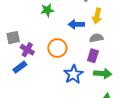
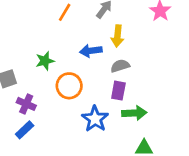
green star: (47, 10) -> (45, 61), moved
purple cross: (27, 50) -> (26, 104), moved
blue rectangle: (20, 67) -> (25, 130), moved

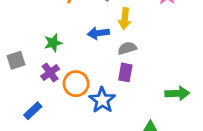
orange circle: (69, 86) -> (76, 84), moved
purple cross: (26, 104) -> (50, 72), moved, turned 30
green arrow: (134, 113) -> (177, 93), moved

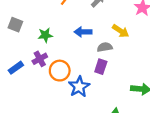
yellow arrow: (125, 19) -> (121, 31), moved, turned -70
gray square: (16, 60) -> (15, 25), moved, turned 32
blue rectangle: (33, 111) -> (16, 68), moved

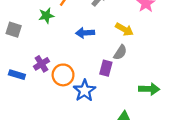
green star: (45, 35) -> (46, 16), moved
gray semicircle: (105, 47) -> (120, 52), moved, turned 136
blue rectangle: (16, 68) -> (17, 75), turned 56

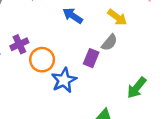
blue arrow: (85, 33) -> (73, 16), turned 30
green arrow: (149, 89) -> (137, 88), turned 120

